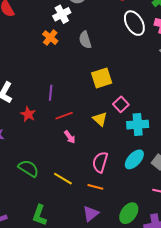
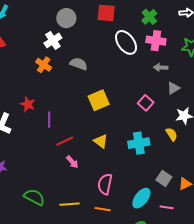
gray semicircle: (85, 40) -> (79, 64), turned 132
pink square: (121, 104) -> (146, 103), moved
red star: (28, 114) -> (28, 104), moved
cyan ellipse: (134, 159) -> (141, 198), moved
yellow line: (63, 179) -> (70, 204), turned -30

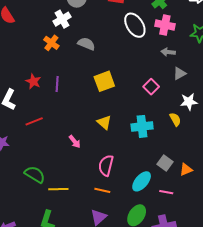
purple line: (49, 120) -> (57, 84), moved
red line: (65, 141) -> (34, 121), moved
yellow line: (70, 204) -> (58, 189), moved

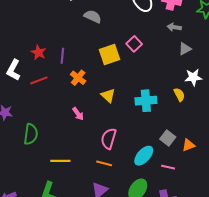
orange cross: (51, 43) -> (78, 78), moved
pink square: (151, 87) -> (134, 44), moved
red line: (34, 121) -> (39, 80), moved
green semicircle: (35, 174) -> (31, 134), moved, turned 65

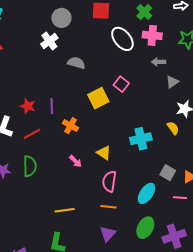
yellow triangle: (108, 95) -> (104, 153), moved
green semicircle: (31, 134) -> (30, 166), moved
pink line: (168, 167) -> (180, 198), moved

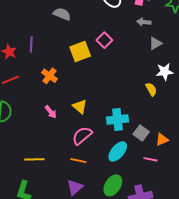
purple line: (52, 106) -> (31, 44), moved
cyan cross: (141, 139) -> (117, 119), moved
pink semicircle: (109, 181) -> (82, 136), turned 35

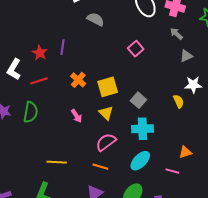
gray arrow: (144, 22) -> (176, 34), turned 32
yellow square: (80, 52) -> (108, 87), moved
gray square: (141, 133) -> (138, 100), moved

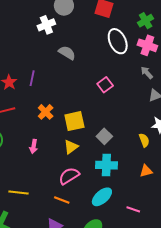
yellow triangle: (106, 113) -> (71, 147), turned 35
pink arrow: (76, 116) -> (34, 146), moved, turned 40
orange triangle: (185, 152) -> (146, 171), moved

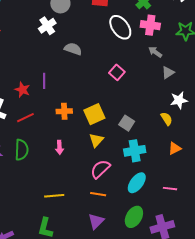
orange cross: (46, 112) -> (64, 111), turned -35

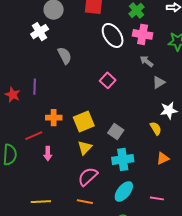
gray semicircle: (73, 49) -> (65, 56), turned 42
red line: (25, 118) -> (34, 136), moved

